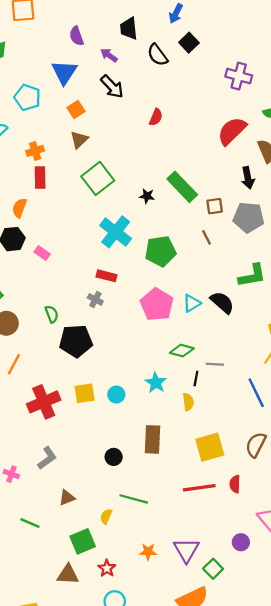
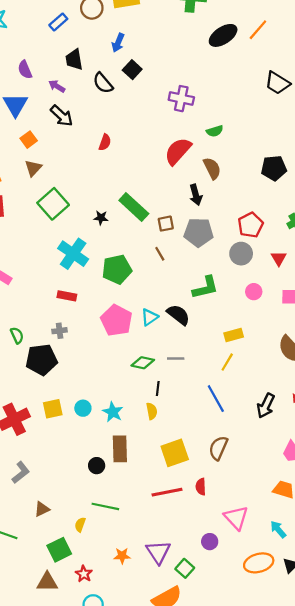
gray cross: (95, 300) -> (60, 331), moved, turned -32
gray line: (215, 364) -> (176, 358), moved
cyan star: (156, 383) -> (113, 412), moved
black circle: (114, 457) -> (97, 466), moved

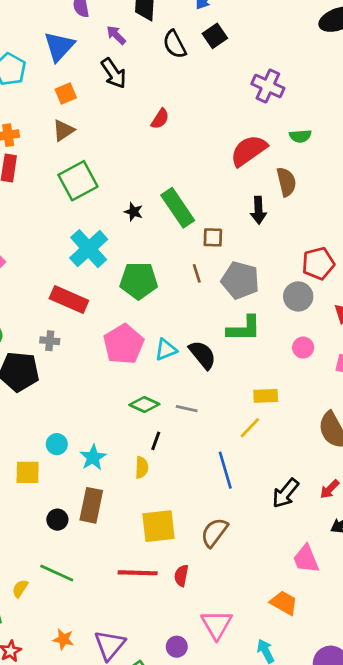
gray pentagon: (199, 232) -> (240, 280), moved
red rectangle: (67, 296) -> (69, 299), size x1.5
yellow square: (53, 409) -> (28, 472), moved

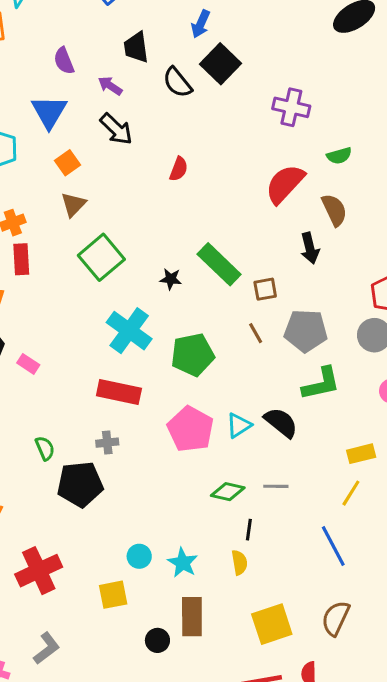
black square: (215, 36) -> (220, 64), size x1.4

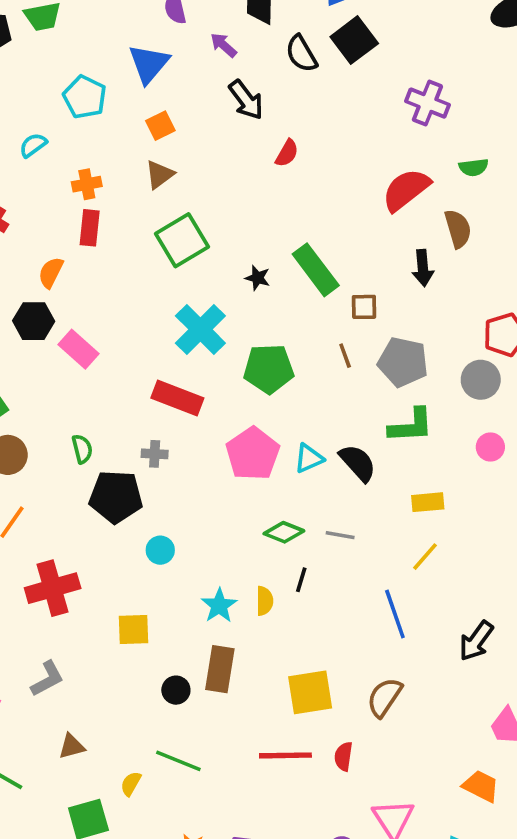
black arrow: (116, 129) -> (246, 100), moved
pink rectangle: (28, 364) -> (78, 349), size x1.5
yellow rectangle: (361, 454) -> (428, 502), moved
cyan circle: (139, 556) -> (160, 550), moved
yellow semicircle: (239, 563) -> (265, 601), moved

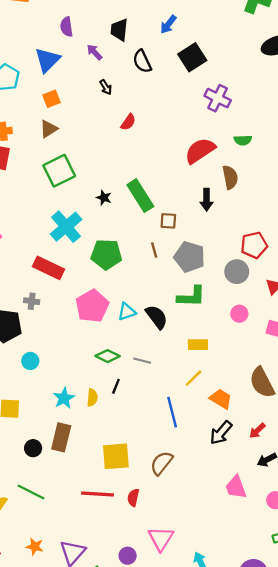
black square: (354, 40) -> (192, 57), moved
black arrow: (246, 100) -> (106, 87), size x0.6
orange trapezoid: (481, 786) -> (221, 399), moved

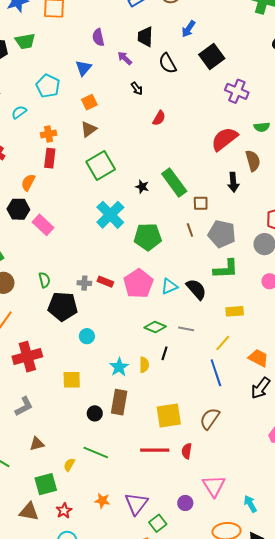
blue triangle: (47, 60) -> (83, 68), size x0.7
red rectangle: (48, 268) -> (105, 282), moved, size x0.6
yellow line: (194, 378) -> (223, 343), moved

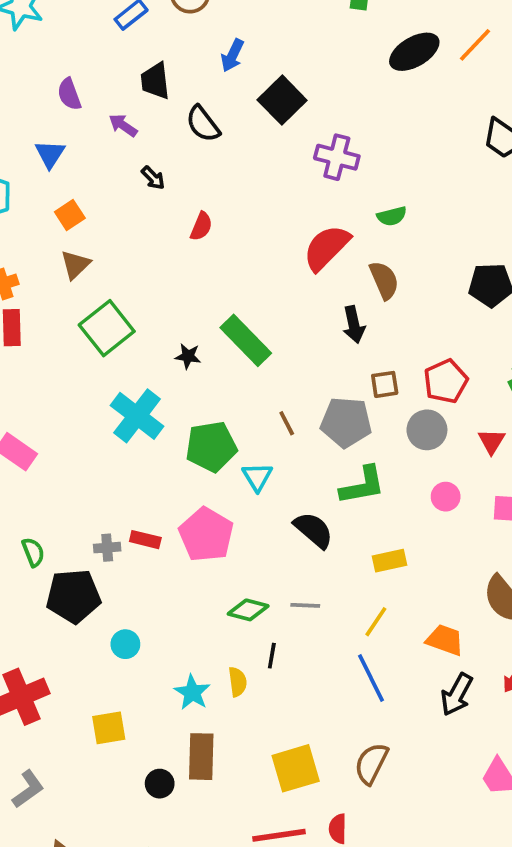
brown square: (201, 203) -> (385, 384), moved
cyan triangle: (169, 286) -> (257, 477), moved, turned -30

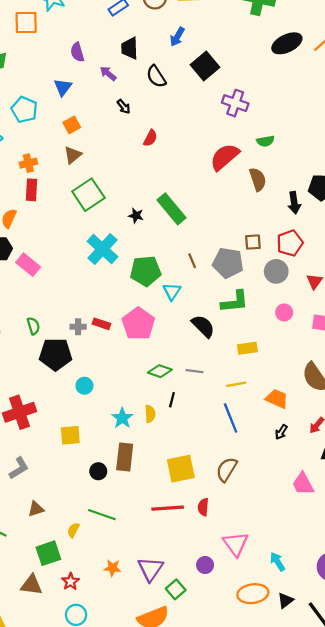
black arrow: (354, 325) -> (294, 203), moved
yellow line: (376, 622) -> (236, 384), turned 42
black arrow: (457, 694) -> (281, 432), size x0.6

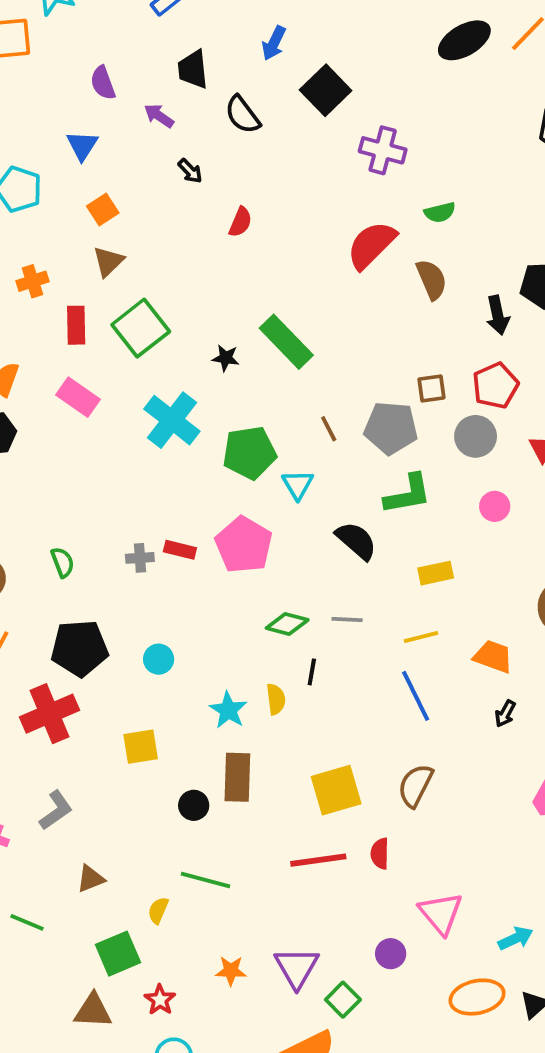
red rectangle: (31, 190) -> (76, 325), moved
pink rectangle: (28, 265) -> (78, 397), moved
black pentagon: (56, 354) -> (79, 648), moved
cyan arrow: (278, 562) -> (516, 938), turned 102

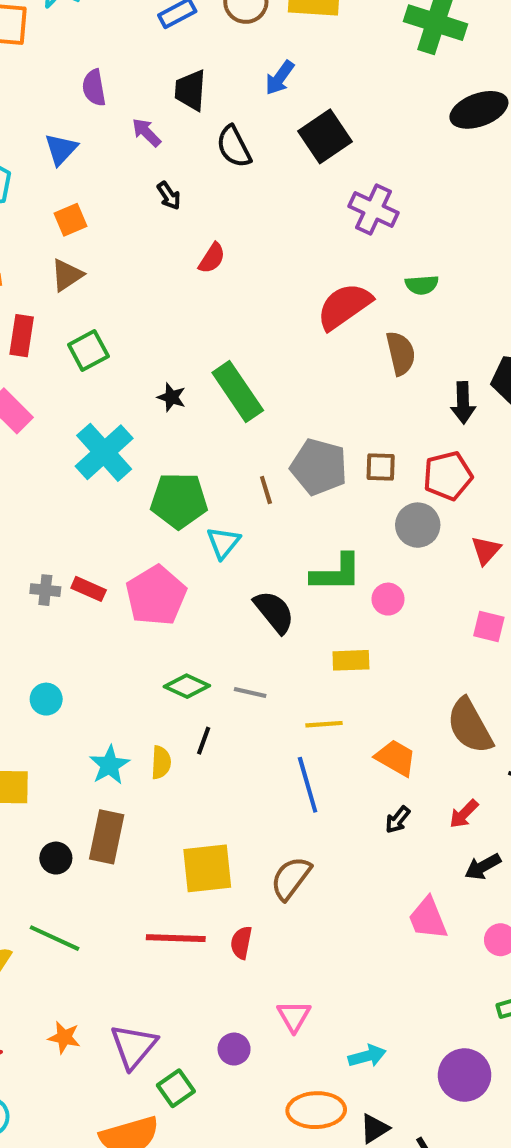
green square: (141, 328) -> (88, 350), size x0.7
gray pentagon: (391, 428) -> (319, 467), moved
pink circle: (495, 506) -> (388, 599), moved
pink triangle: (441, 913) -> (294, 1016), size x0.7

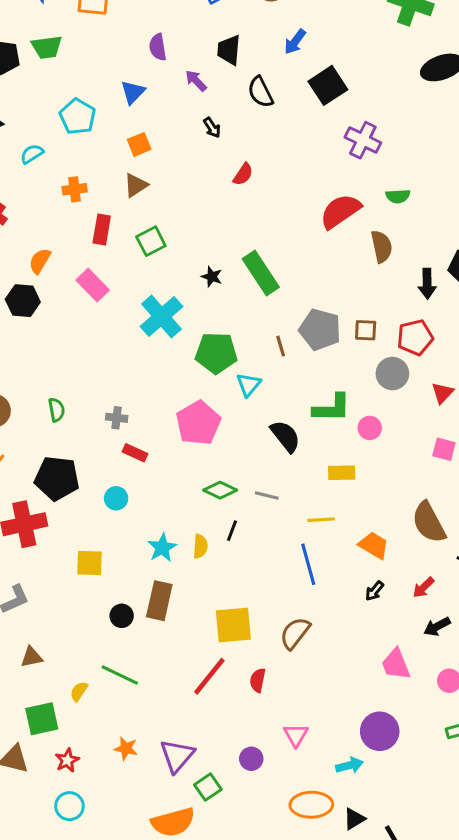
red rectangle: (89, 589) -> (135, 453), moved
red line: (176, 938) -> (209, 676), turned -54
purple circle: (465, 1075) -> (380, 731), moved

